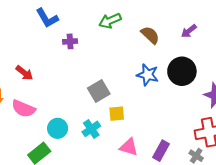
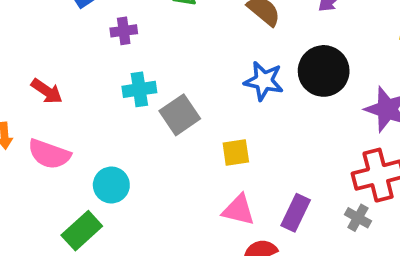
yellow square: (117, 114) -> (236, 153), moved
cyan cross: (91, 129) -> (139, 89), moved, turned 30

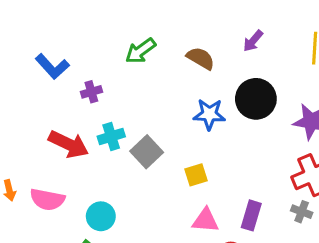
red arrow: (47, 91) -> (69, 144), moved, size x1.5

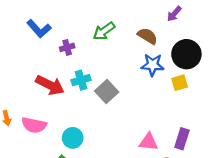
purple arrow: (253, 41) -> (174, 14), moved
green arrow: (141, 51) -> (104, 31), moved
brown semicircle: (201, 58) -> (147, 36), moved
yellow square: (196, 175) -> (180, 83), moved

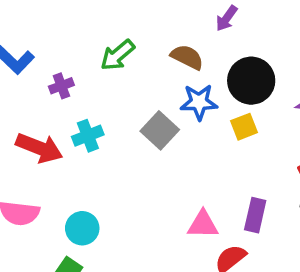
gray square: (107, 91) -> (160, 130), moved

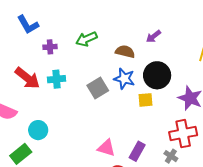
brown semicircle: (187, 57) -> (125, 52), turned -30

